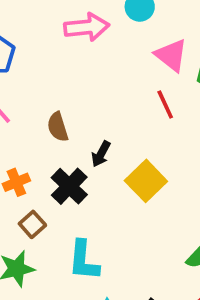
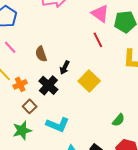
cyan L-shape: (84, 260) -> (58, 125), turned -70

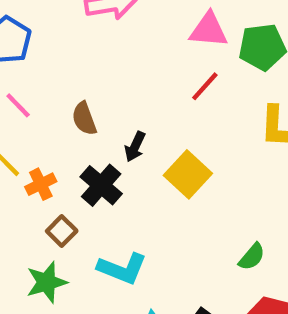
pink triangle: (100, 13) -> (209, 30), turned -30
red line: (98, 40) -> (205, 86), turned 70

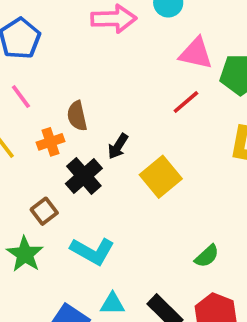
orange cross: (41, 184) -> (50, 142), moved
green star: (47, 282) -> (25, 254), turned -30

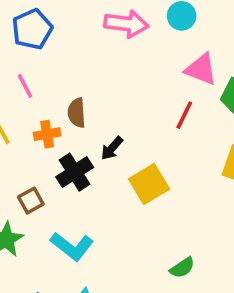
red line: (186, 102) -> (184, 115), turned -32

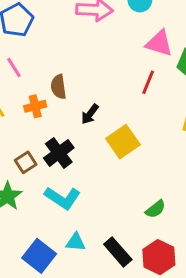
black cross: (75, 172) -> (59, 153), moved

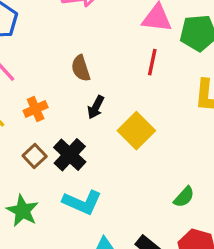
brown semicircle: (58, 87) -> (81, 68), moved
brown square: (26, 162) -> (35, 156), moved

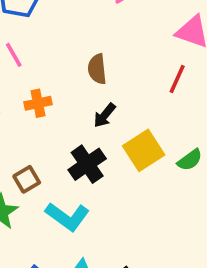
black cross: (70, 155) -> (87, 164), moved
brown square: (35, 156) -> (27, 179), moved
green semicircle: (184, 197) -> (190, 160), moved

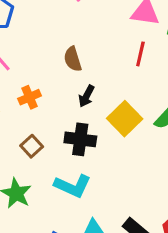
black cross: (87, 164) -> (80, 139), turned -36
brown square: (27, 179) -> (32, 146), moved

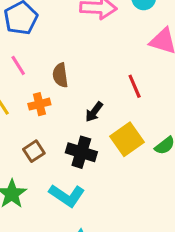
red line: (140, 54) -> (135, 86), moved, turned -45
brown semicircle: (73, 59) -> (60, 75), moved

